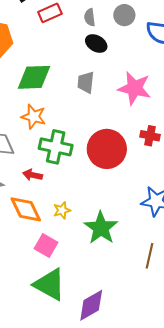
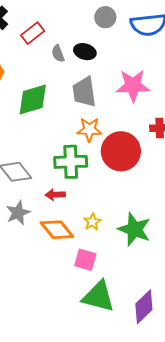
gray semicircle: (90, 17) -> (58, 54), moved
gray trapezoid: (86, 82) -> (84, 92), size x1.4
orange star: (34, 117) -> (89, 130), moved

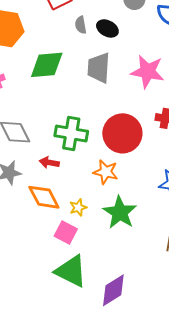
orange star: (89, 130) -> (106, 172), moved
yellow star: (92, 222) -> (78, 208), moved

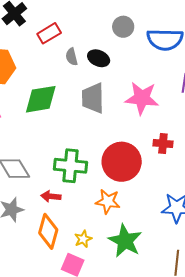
orange diamond: (44, 197) -> (48, 231), turned 48

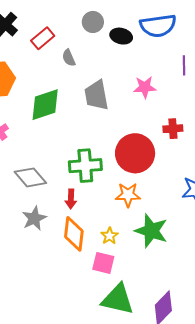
gray circle: (123, 27) -> (93, 22), moved
black ellipse: (99, 58) -> (121, 36), moved
pink star: (142, 98) -> (145, 87), size x0.7
red arrow: (51, 196) -> (71, 199), turned -84

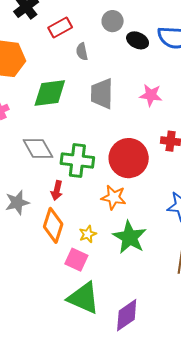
gray diamond: (30, 177) -> (38, 148), moved

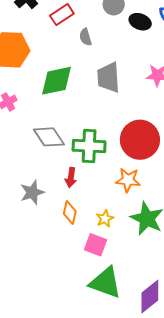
orange diamond: (53, 225) -> (70, 212), size x0.7

